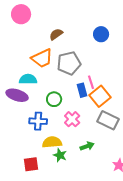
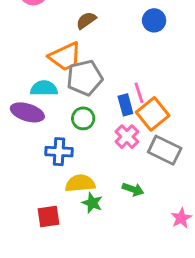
gray pentagon: (69, 63) -> (85, 78), moved
pink cross: (72, 119) -> (127, 137), moved
green arrow: (87, 146) -> (133, 189), turned 40

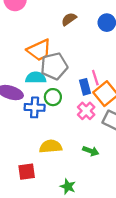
brown semicircle: (86, 20) -> (69, 19), moved
cyan semicircle: (44, 88) -> (36, 78), moved
blue cross: (59, 152) -> (35, 107), moved
green star: (92, 203) -> (68, 187), moved

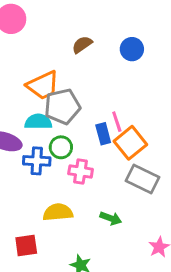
pink cross: (86, 111) -> (81, 171), moved, turned -36

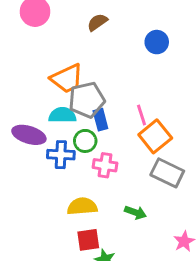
brown semicircle: (82, 45) -> (97, 22), moved
blue rectangle: (103, 134) -> (100, 120), moved
red square: (26, 246) -> (88, 240), moved

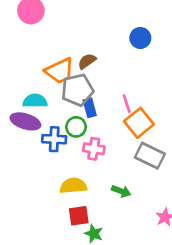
brown semicircle: (97, 22) -> (87, 61), moved
cyan semicircle: (62, 115) -> (35, 101), moved

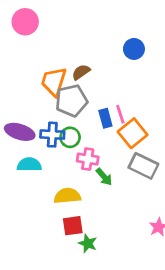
orange trapezoid: (60, 71) -> (54, 82), turned 132
cyan semicircle: (35, 101) -> (29, 165), moved
blue rectangle: (90, 108) -> (105, 118), moved
blue cross: (54, 139) -> (52, 135), moved
green arrow: (121, 191) -> (104, 177), moved, turned 30

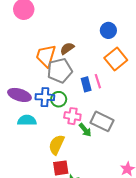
orange square: (133, 133) -> (116, 59), moved
gray rectangle: (143, 166) -> (102, 121), moved
yellow semicircle: (67, 196) -> (57, 145), turned -60

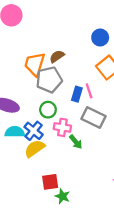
blue rectangle: (86, 84) -> (77, 94), turned 32
blue cross: (45, 97) -> (34, 131), moved, turned 36
gray rectangle: (102, 121) -> (94, 117), moved
yellow semicircle: (57, 145) -> (35, 149), moved, turned 30

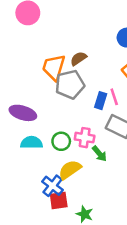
green circle: (48, 110) -> (61, 141), moved
blue cross: (34, 131) -> (53, 186), moved
yellow semicircle: (35, 149) -> (70, 170), moved
red square: (50, 182) -> (59, 201), moved

